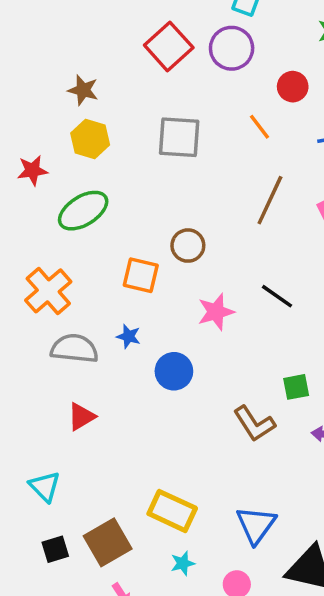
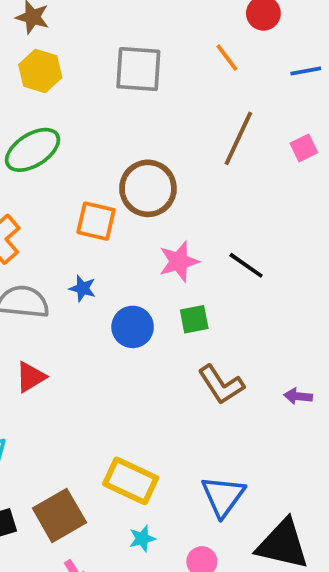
brown circle: (188, 246) -> (148, 188), size x1.5
black line: (277, 296) -> (246, 265), moved
green square: (296, 387) -> (194, 319), moved

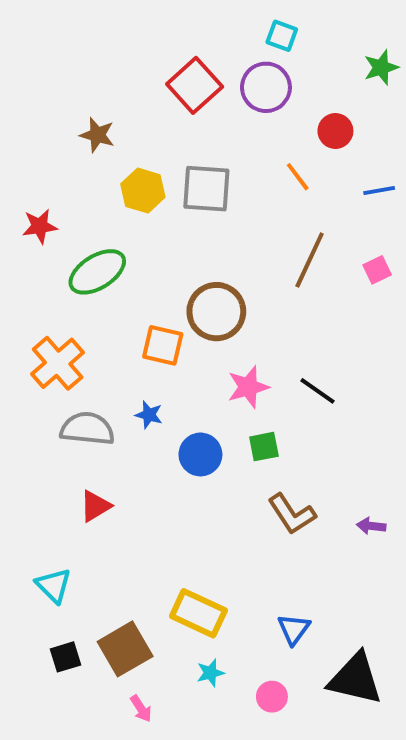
yellow hexagon: (40, 71) -> (143, 191), moved
blue triangle: (223, 496) -> (294, 629), size x0.7

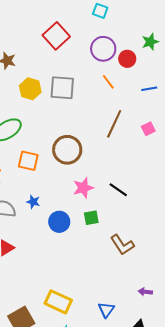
green star: (381, 67) -> (150, 42), moved
purple circle: (266, 87) -> (103, 49), moved
orange square: (163, 345) -> (28, 161), moved
brown L-shape: (292, 514) -> (122, 245), moved
purple arrow: (371, 526) -> (145, 292), moved

